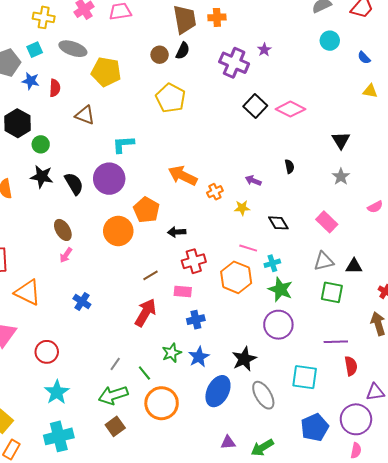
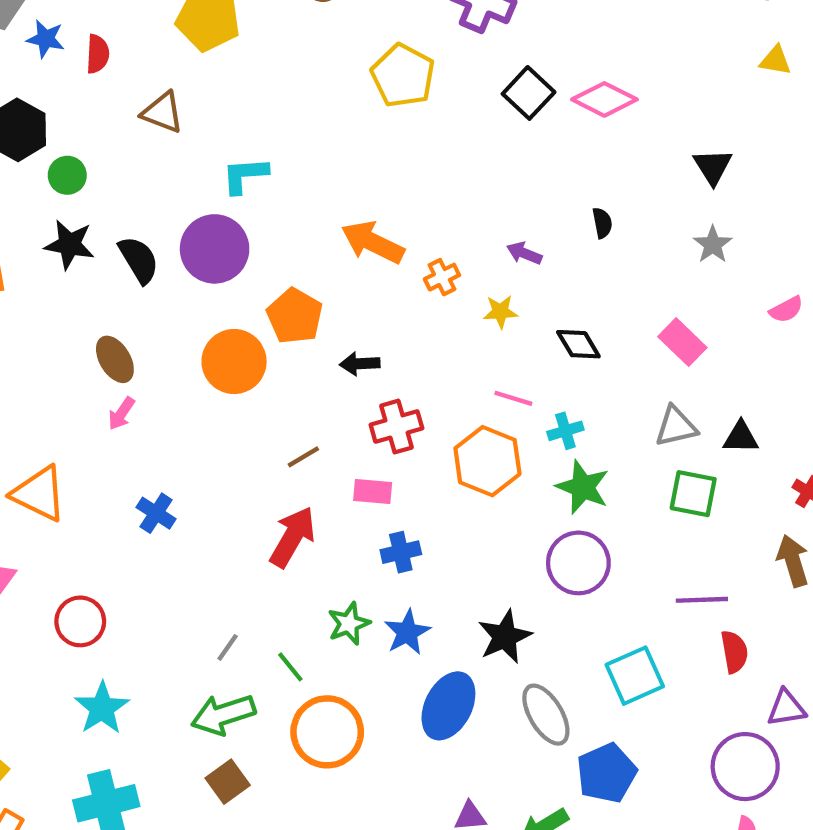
yellow pentagon: (171, 98) -> (403, 76), moved
cyan square: (305, 377) -> (635, 676), turned -32
blue pentagon: (315, 427) -> (607, 773), moved

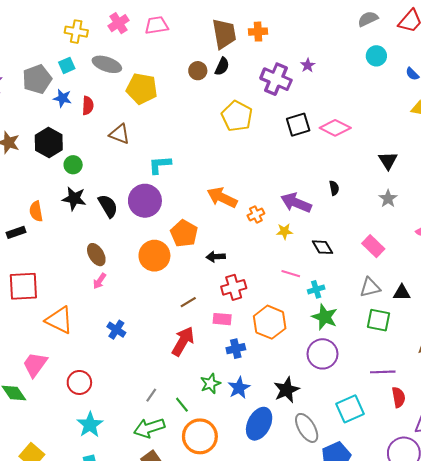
black square: (529, 93) -> (298, 125), turned 30
purple arrow: (524, 253) -> (296, 203), size x1.8
orange hexagon: (487, 461) -> (270, 322), moved

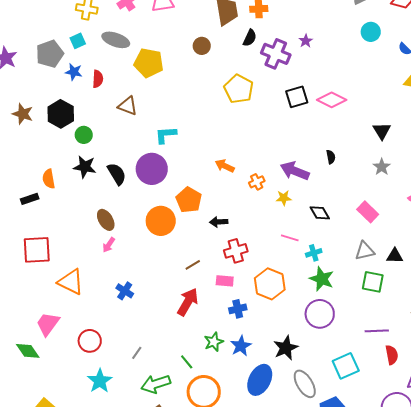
black semicircle: (222, 66) -> (250, 38), moved
orange arrow: (222, 198) -> (225, 166), size x0.7
gray line: (151, 395) -> (137, 353), moved

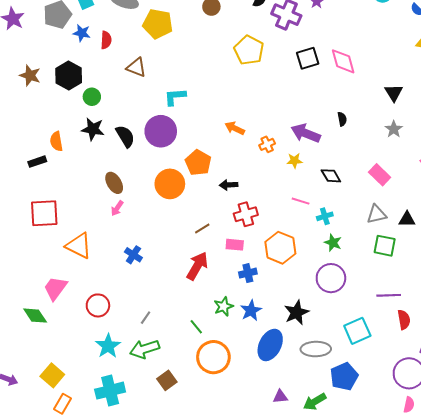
pink diamond: (332, 100) -> (343, 61), turned 48
green star: (322, 279) -> (333, 243), size x0.7
green arrow: (156, 384) -> (145, 349), moved
gray ellipse: (305, 384) -> (316, 349), turned -60

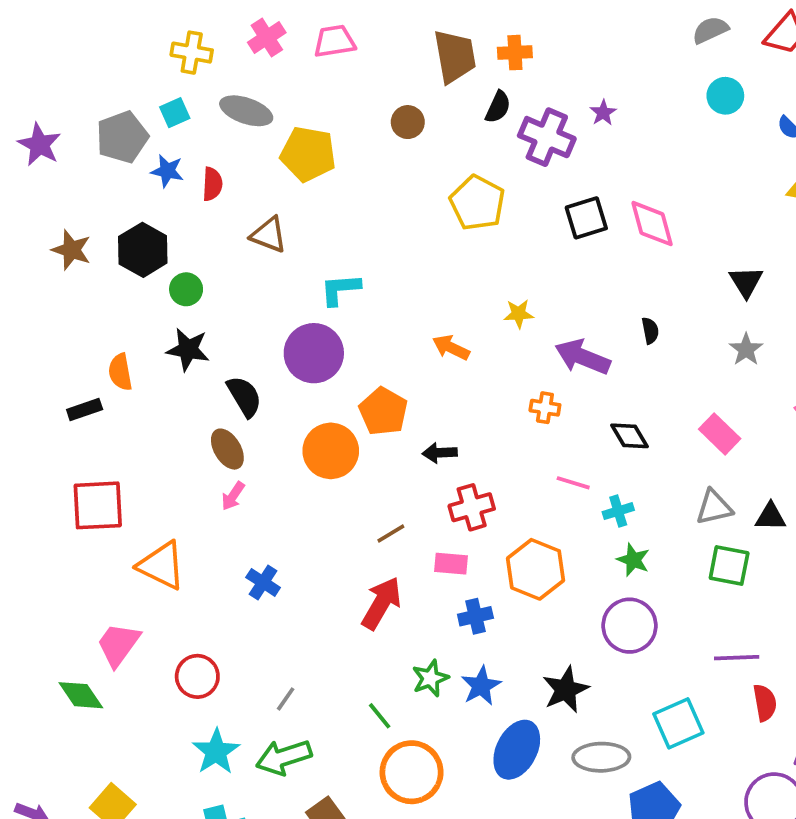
black semicircle: (125, 136) -> (244, 396), moved
orange cross: (267, 144) -> (545, 408), moved, turned 35
yellow star: (294, 161) -> (519, 314), moved

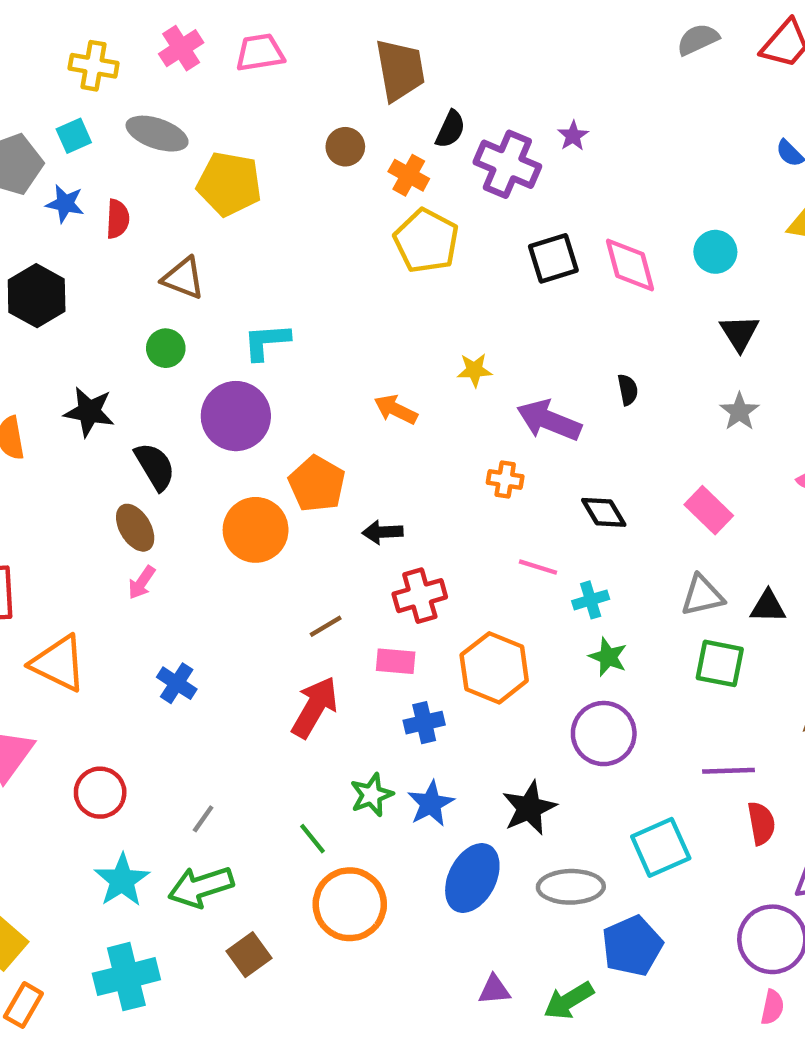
orange cross: (515, 53) -> (409, 175), moved, turned 32
cyan circle: (725, 96) -> (715, 252), moved
green circle: (186, 289) -> (166, 348), moved

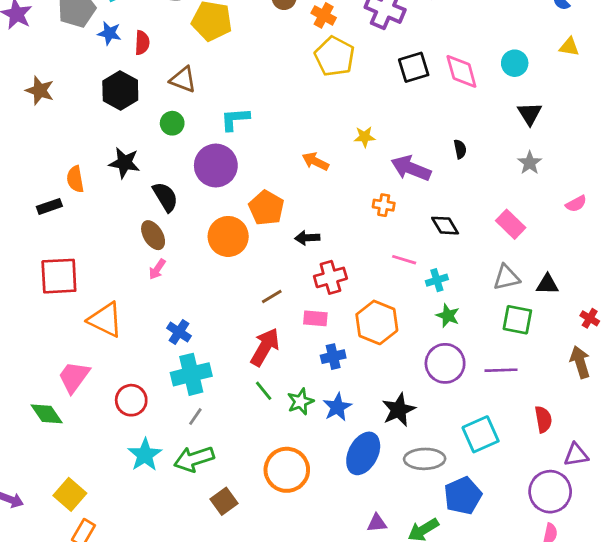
black hexagon: (37, 296) -> (120, 90), moved
purple line: (729, 771) -> (501, 370), moved
green line: (312, 839) -> (264, 391), moved
cyan cross: (126, 977) -> (191, 374), moved

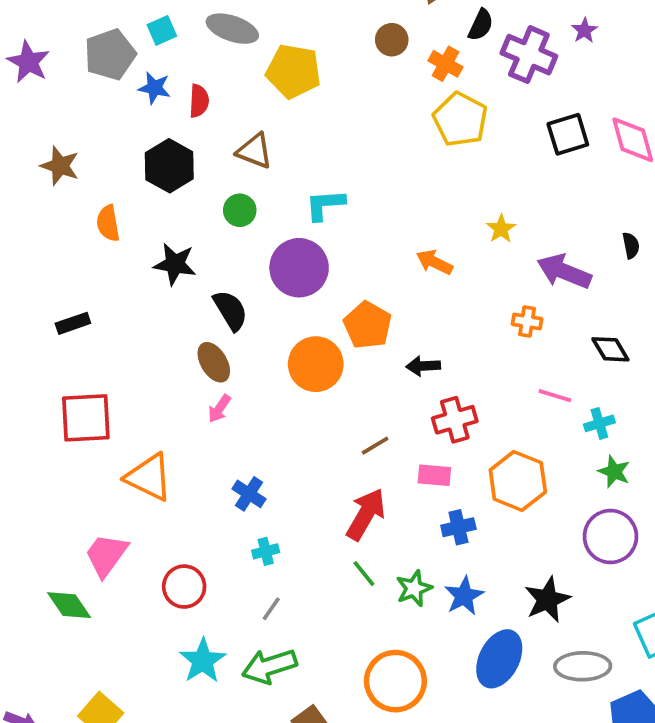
yellow star: (365, 137) -> (501, 229), turned -30
orange semicircle: (75, 179) -> (108, 223), moved
cyan cross: (191, 374) -> (266, 551), size x0.5

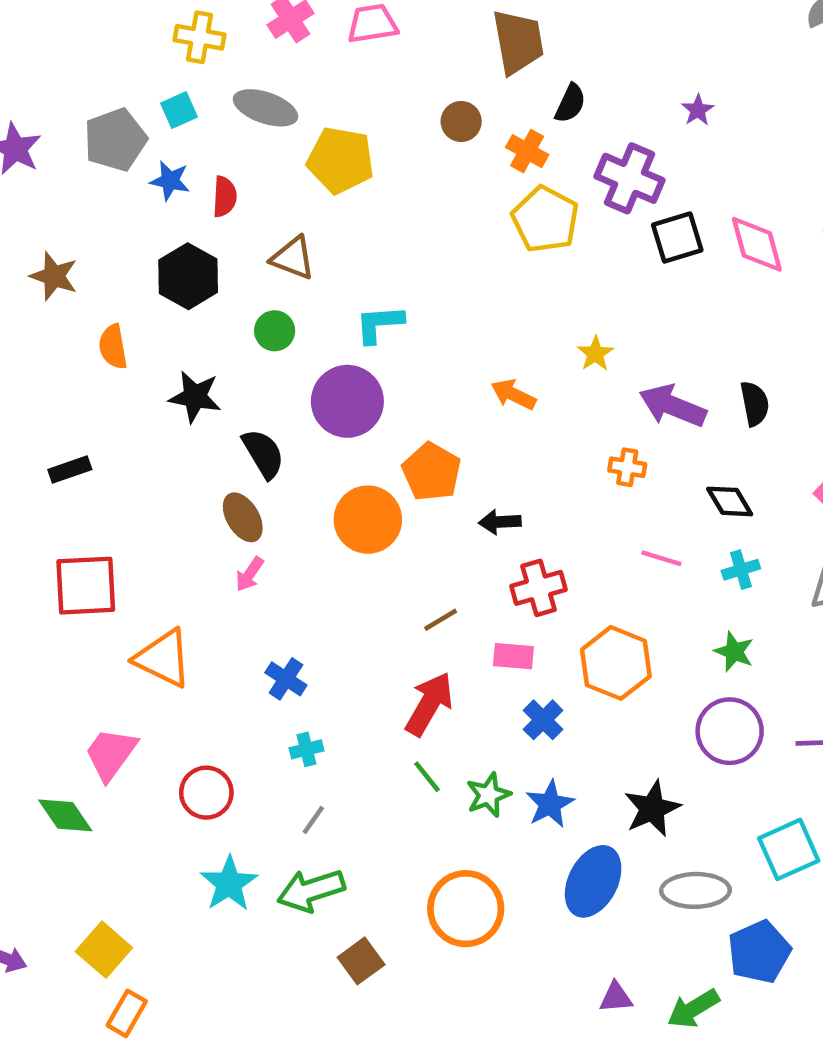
purple cross: (529, 55) -> (629, 178), moved
black semicircle: (631, 245) -> (755, 404), moved, size x1.4
cyan cross: (599, 423) -> (741, 570), moved
blue cross: (458, 527) -> (543, 720), turned -32

